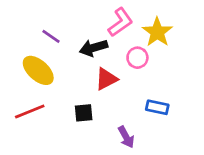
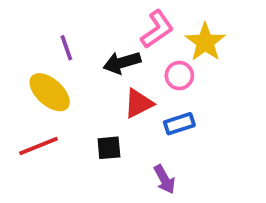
purple line: (51, 36) -> (66, 48), turned 36
blue rectangle: (157, 107) -> (179, 124), moved, turned -30

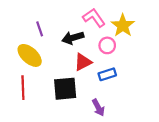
pink L-shape: (157, 29) -> (94, 18), turned -90
red line: (39, 146) -> (23, 88), turned -70
black square: (109, 148) -> (65, 89), size x1.6

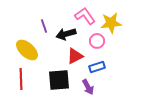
yellow star: (123, 26) -> (111, 23), turned 30
purple line: (40, 29) -> (44, 26), moved
purple arrow: (98, 108) -> (88, 87), moved

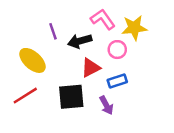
red line: (21, 79) -> (25, 96), turned 60

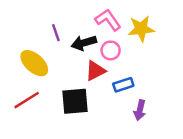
pink circle: (117, 50) -> (111, 50), moved
purple arrow: (106, 105) -> (140, 110), moved, turned 42

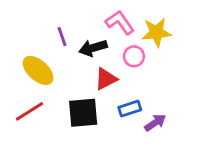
pink circle: (111, 50) -> (134, 56), moved
blue rectangle: (123, 85) -> (130, 109), moved
purple arrow: (140, 110) -> (155, 123), turned -138

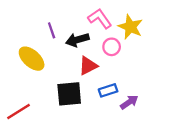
yellow star: (157, 32) -> (130, 27), turned 30
red line: (30, 111) -> (19, 112), moved

